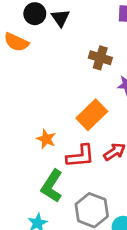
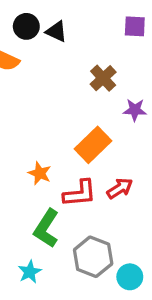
black triangle: (60, 18) -> (56, 31), turned -30
brown cross: (100, 58) -> (103, 78), turned 30

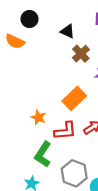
black triangle: (56, 31) -> (67, 31), moved

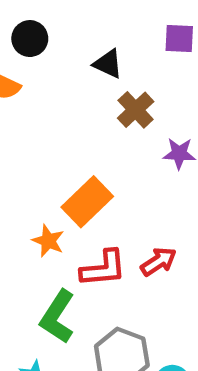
orange rectangle: (74, 98) -> (87, 202), moved

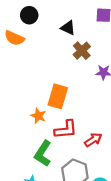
orange rectangle: (87, 202) -> (58, 96), turned -30
red arrow: (159, 262) -> (93, 140), moved

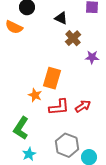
red arrow: (93, 140) -> (83, 106), moved
green L-shape: (43, 154) -> (21, 128), moved

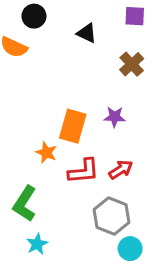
brown cross: (73, 38) -> (132, 64), moved
purple star: (92, 57) -> (115, 117), moved
gray hexagon: (67, 145) -> (111, 216), moved

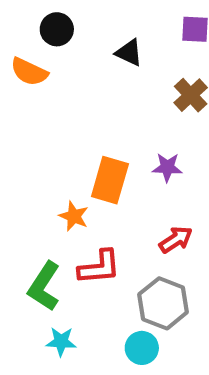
red L-shape: (84, 171) -> (99, 267), moved
cyan star: (37, 244) -> (61, 342), turned 30
cyan circle: (130, 249) -> (142, 348), moved

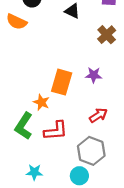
green L-shape: (44, 286) -> (24, 126), moved

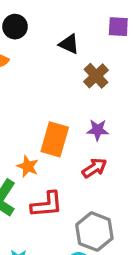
brown cross: (107, 35) -> (96, 76), moved
red arrow: (98, 115) -> (94, 168), moved

